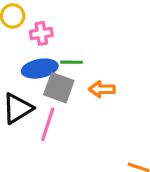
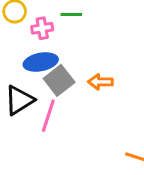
green line: (72, 62) -> (71, 14), moved
gray square: (59, 88) -> (59, 80), turned 32

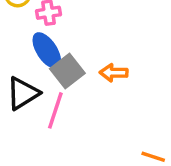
blue ellipse: (41, 62) -> (47, 50), turned 68

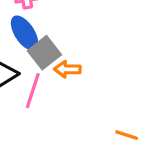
orange arrow: (114, 73) -> (67, 69), moved

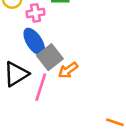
orange arrow: (67, 69) -> (68, 70), turned -36

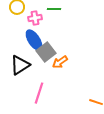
pink line: (41, 87) -> (39, 93), moved

